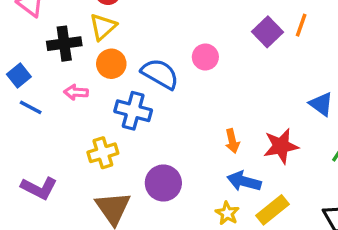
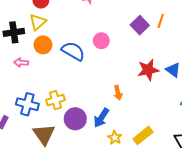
blue cross: (133, 111) -> (27, 104), moved
red star: (281, 146) -> (148, 70), moved
yellow cross: (103, 153) -> (55, 100), moved
blue arrow: (244, 181) -> (101, 118), moved, turned -72

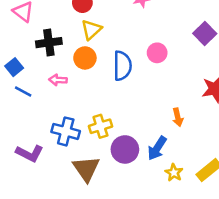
yellow triangle: (38, 22) -> (91, 30), moved
blue semicircle: (73, 51) -> (122, 66), turned 60

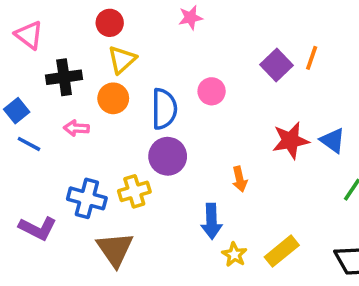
blue arrow: (157, 148) -> (212, 221), turned -35
purple circle: (125, 149) -> (168, 156), moved

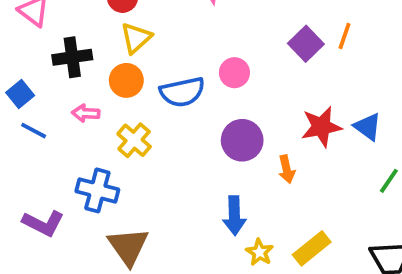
blue semicircle: (164, 109) -> (182, 92), turned 78
purple circle: (168, 156) -> (242, 140), moved
orange arrow: (240, 179) -> (287, 169), moved
yellow cross: (134, 191) -> (134, 140), moved, turned -32

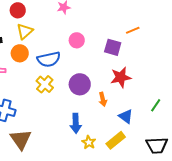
orange line: (344, 36) -> (133, 30), turned 48
purple square: (306, 44) -> (113, 47), moved, turned -30
pink circle: (234, 73) -> (77, 40), moved
blue triangle: (368, 127) -> (126, 116), moved
yellow cross: (134, 140) -> (45, 84), moved

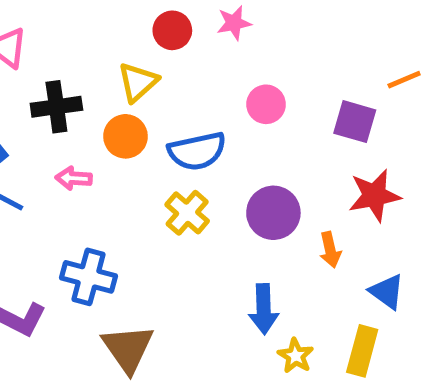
red circle: (18, 10) -> (172, 30), moved
yellow rectangle: (116, 140) -> (362, 351), turned -36

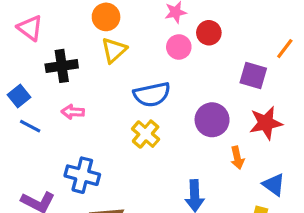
red circle: (172, 30) -> (209, 33), moved
orange line: (404, 80) -> (285, 49), turned -30
pink circle: (266, 104) -> (179, 47), moved
orange circle: (125, 136) -> (106, 17), moved
purple circle: (273, 213) -> (212, 120), moved

